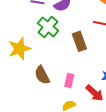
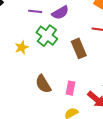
yellow star: (20, 49) -> (22, 47), moved, size x0.6

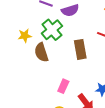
brown semicircle: (43, 84) -> (41, 52), moved

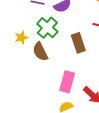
pink rectangle: (63, 86) -> (67, 82), size x1.5

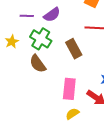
yellow star: (21, 38) -> (12, 42), moved

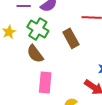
pink rectangle: (69, 89) -> (45, 82), moved

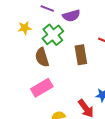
pink rectangle: (45, 82) -> (42, 88), turned 35

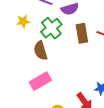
brown rectangle: (81, 55) -> (82, 33), moved

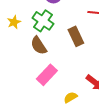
brown rectangle: (82, 33) -> (76, 36), moved

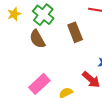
pink rectangle: (47, 75) -> (39, 84), moved

